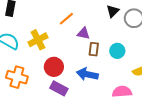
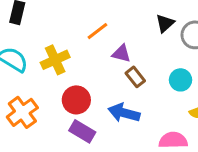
brown rectangle: (94, 49) -> (135, 77), turned -48
cyan circle: (117, 51) -> (181, 80), moved
orange cross: (17, 77) -> (22, 112), turned 35

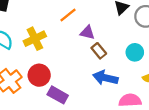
red circle: (76, 100) -> (39, 75), moved
blue arrow: (124, 113) -> (105, 78), moved

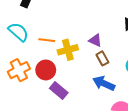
orange line: (68, 15) -> (47, 40), moved, turned 35
yellow cross: (35, 39) -> (68, 50), moved

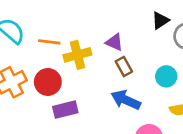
purple rectangle: (59, 91) -> (65, 110), turned -54

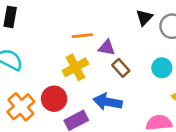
orange line: (49, 42) -> (82, 36), moved
blue arrow: (126, 100) -> (108, 102), moved

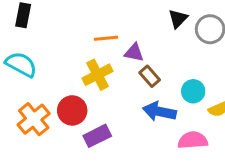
cyan circle: (162, 68) -> (193, 91), moved
blue arrow: (108, 102) -> (159, 111), moved

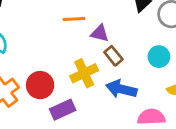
yellow cross: (98, 75) -> (84, 73), moved
cyan circle: (193, 91) -> (159, 57), moved

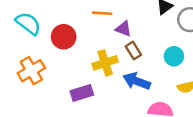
red circle: (40, 85) -> (64, 37), moved

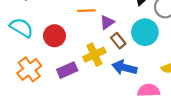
purple triangle: (124, 29) -> (107, 22), turned -49
cyan circle: (174, 56) -> (145, 32), moved, size x1.5
purple rectangle: (82, 93) -> (67, 70), moved

